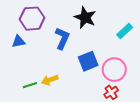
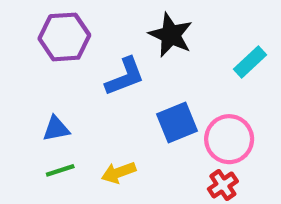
blue L-shape: (62, 38) -> (125, 77), turned 45
blue triangle: (18, 41) -> (56, 129), moved
yellow arrow: (50, 80) -> (119, 173), moved

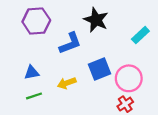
yellow arrow: (119, 173) -> (67, 83), moved

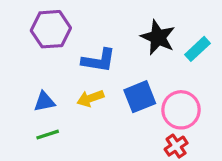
black star: (96, 20) -> (158, 37), moved
blue L-shape: (70, 43) -> (99, 60), turned 30
yellow arrow: (67, 83) -> (90, 98), moved

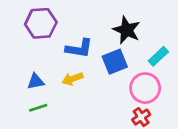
cyan rectangle: (197, 49) -> (158, 56), moved
blue square: (140, 97) -> (115, 62), moved

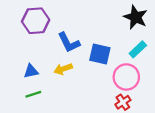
black star: (127, 30) -> (136, 17), moved
blue L-shape: (79, 48) -> (69, 43), turned 55
blue square: (115, 62) -> (100, 54), turned 35

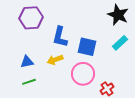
blue L-shape: (69, 43) -> (60, 37), turned 40
pink circle: (126, 77) -> (83, 74), moved

